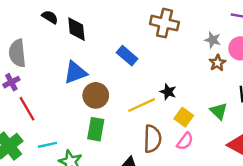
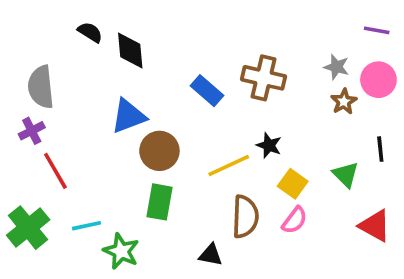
brown cross: (164, 23) -> (263, 78), moved

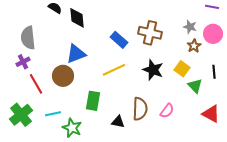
black star: (269, 145) -> (153, 70), size x1.5
brown circle: (159, 151) -> (63, 76), moved
yellow line: (229, 165) -> (114, 70), moved
yellow square: (293, 184) -> (182, 69), moved
black triangle: (211, 255) -> (118, 122), moved

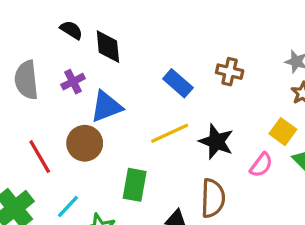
brown cross: (150, 33) -> (230, 72), size x0.7
purple cross: (23, 62) -> (73, 82), moved
black star: (153, 70) -> (216, 142), moved
pink semicircle: (167, 111) -> (261, 165), moved
cyan line: (53, 114) -> (68, 207), turned -35

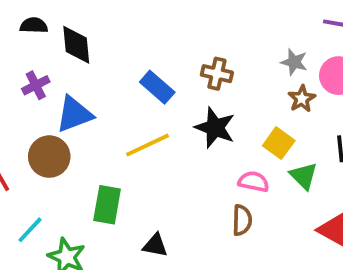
black semicircle: (71, 30) -> (34, 25), turned -30
black star: (216, 142) -> (215, 128), moved
pink semicircle: (261, 165) -> (254, 182), turned -115
brown semicircle: (213, 198) -> (242, 220), moved, size x0.7

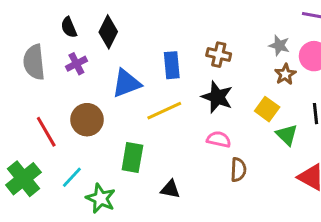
black semicircle: (34, 25) -> (69, 27), moved, turned -115
black diamond: (76, 45) -> (108, 32), turned 32
blue rectangle: (157, 87) -> (172, 65), turned 44
blue triangle: (74, 114) -> (126, 83), moved
pink semicircle: (254, 182) -> (219, 139), moved

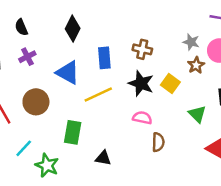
black diamond: (108, 32) -> (73, 29), moved
blue triangle: (126, 83) -> (68, 73), turned 50
yellow square: (267, 109) -> (170, 84), moved

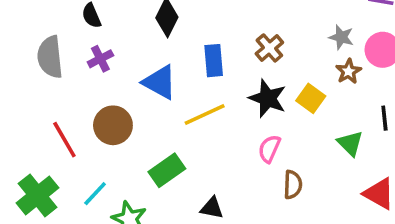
brown cross: (142, 49) -> (269, 48), turned 36
pink semicircle: (142, 118) -> (269, 149), turned -78
green rectangle: (73, 132) -> (167, 170), turned 45

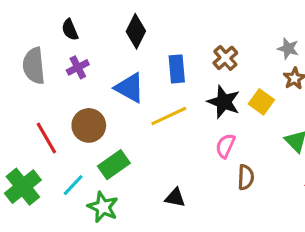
green rectangle: (167, 170) -> (114, 165), moved

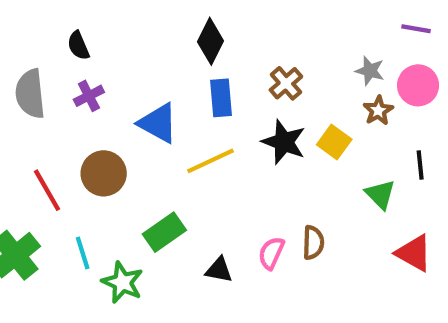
black diamond: (136, 31) -> (210, 41), moved
pink semicircle: (225, 146) -> (271, 253), moved
green rectangle: (114, 165) -> (164, 232), moved
cyan line: (73, 185) -> (83, 253), turned -60

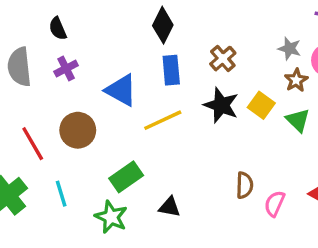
green triangle: (380, 194) -> (298, 120), moved
pink semicircle: (271, 253) -> (275, 204), moved
green star: (122, 282) -> (111, 217), moved

